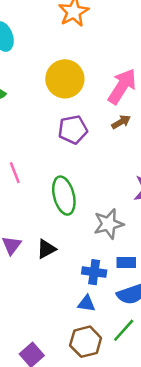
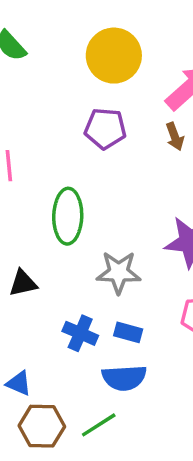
brown arrow: (121, 122) -> (175, 136), turned 84
blue triangle: (86, 304) -> (19, 383), moved

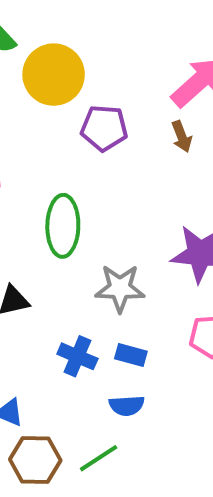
yellow circle: (114, 56) -> (54, 75), moved
blue semicircle: (124, 378) -> (127, 406), size x0.7

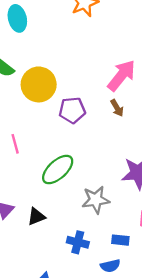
green ellipse: (63, 226) -> (58, 170), turned 56
blue rectangle: (131, 355) -> (120, 240), moved

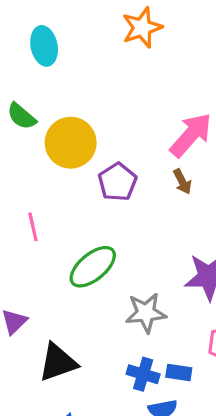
purple pentagon: (72, 110) -> (117, 182), turned -30
black triangle: (36, 217) -> (58, 362), moved, size x1.5
blue cross: (78, 242) -> (143, 374), moved

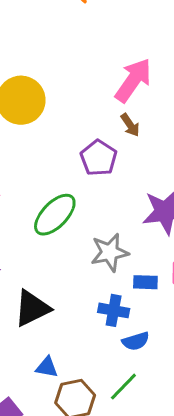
purple pentagon: (117, 182) -> (99, 158), moved
blue rectangle: (179, 373) -> (145, 282), moved

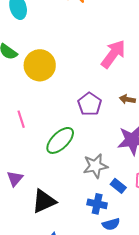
brown arrow: (130, 125) -> (127, 99), moved, turned 133
blue rectangle: (145, 282) -> (118, 186), turned 35

